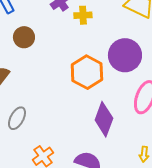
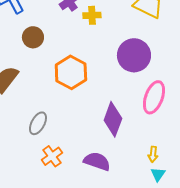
orange hexagon: (87, 72) -> (71, 72), moved
gray ellipse: (17, 118) -> (38, 123), moved

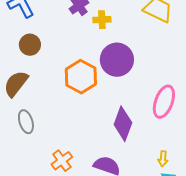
brown circle: (33, 37) -> (30, 45), moved
purple circle: (134, 55) -> (117, 60), moved
gray ellipse: (38, 123) -> (26, 122), moved, turned -45

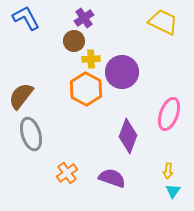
yellow cross: (102, 20) -> (91, 59), moved
brown circle: (30, 45) -> (74, 41), moved
gray ellipse: (26, 122) -> (31, 134), size x1.4

